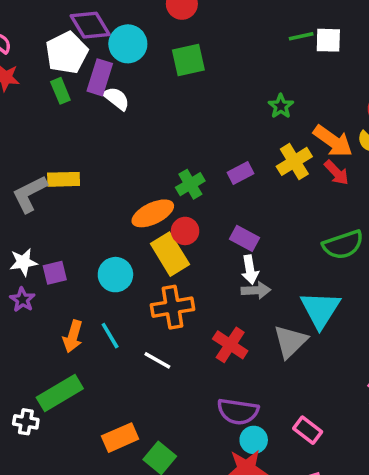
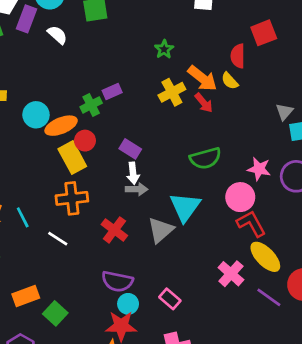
white semicircle: (116, 99) -> (57, 35), moved
purple rectangle: (241, 173) -> (112, 92), moved
cyan circle: (115, 275) -> (36, 115), moved

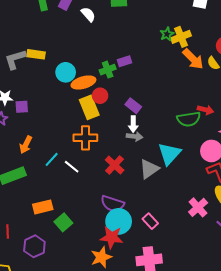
yellow cross: (172, 92) -> (181, 37), moved
red arrow: (204, 103) -> (206, 110), moved, turned -42
cyan line: (23, 217) -> (52, 159), moved, turned 63
cyan circle: (128, 304) -> (119, 221), size x1.6

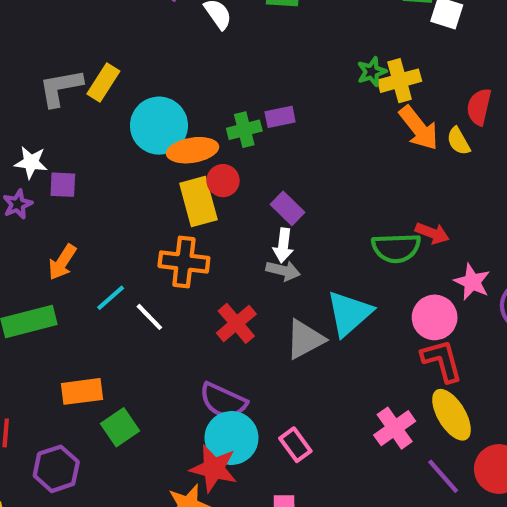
yellow rectangle: (36, 54) -> (103, 82), turned -72
cyan circle: (66, 72) -> (159, 126), size x1.4

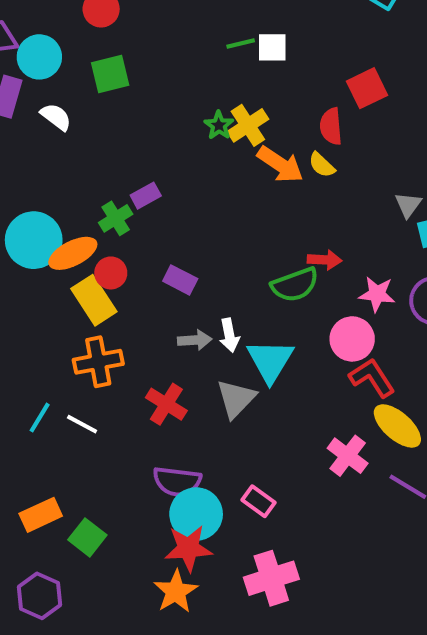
white arrow: (283, 245) -> (229, 335), moved

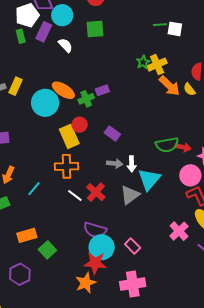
orange ellipse: (73, 253) -> (63, 90), moved, turned 50
red arrow: (325, 260) -> (183, 147), moved
white line: (82, 424) -> (75, 196), moved

